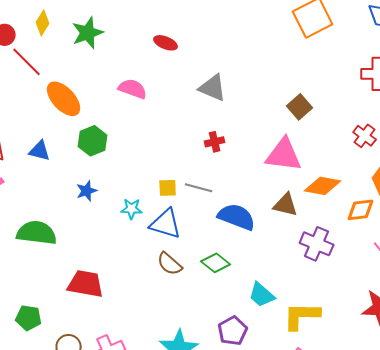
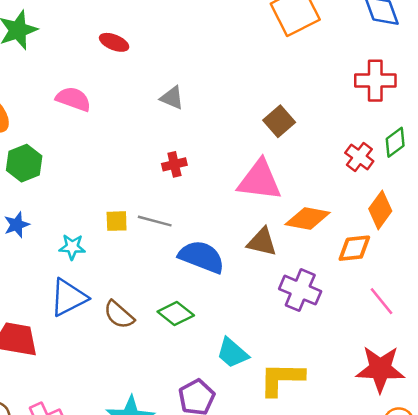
gray triangle: (213, 88) -> (172, 98), size x0.7
blue triangle: (166, 224) -> (68, 297), moved, turned -44

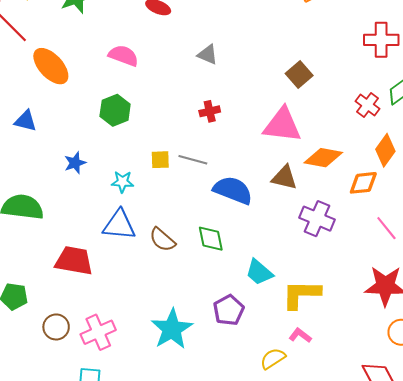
green hexagon: (24, 163) -> (115, 110), moved
blue triangle: (68, 297) -> (119, 225), turned 32
green diamond: (176, 313) -> (211, 239), turned 40

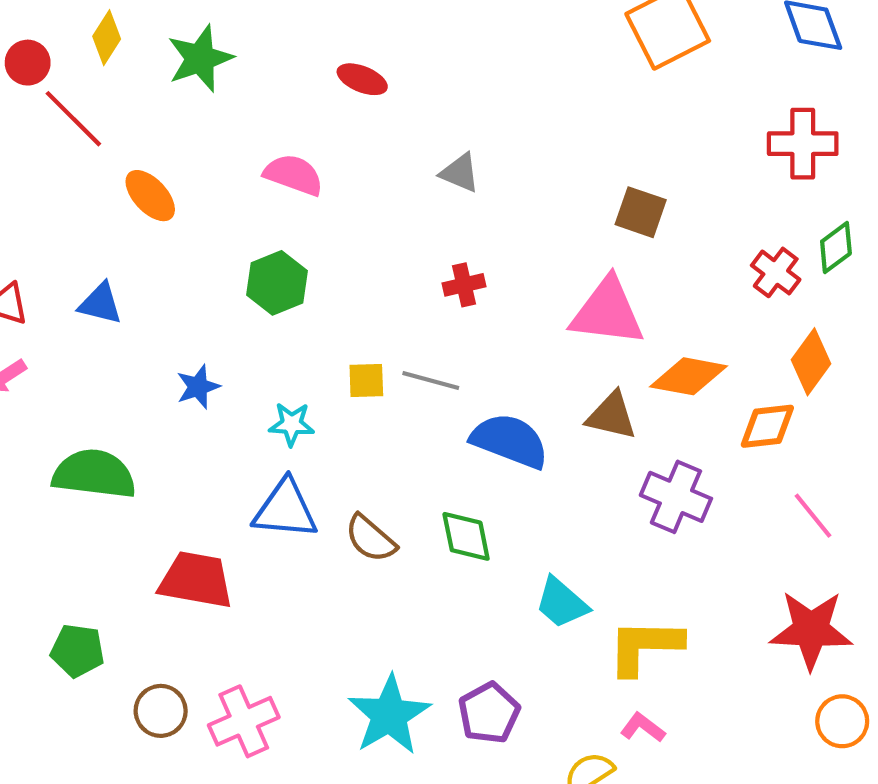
orange ellipse: (51, 66) -> (150, 196), size x0.7
brown square: (299, 74) -> (641, 212), turned -30
purple pentagon: (229, 310) -> (489, 713), moved

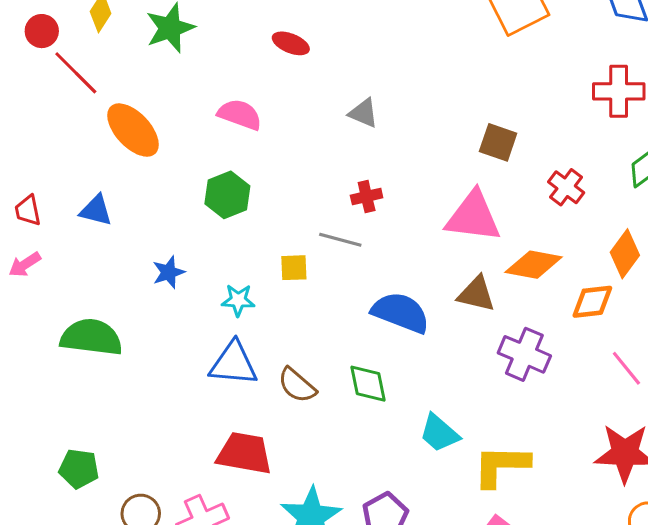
orange ellipse: (150, 196) -> (133, 130), size x1.4
red cross: (776, 272) -> (566, 187), moved
gray line: (431, 381) -> (340, 240), moved
red trapezoid: (196, 580) -> (244, 453), moved

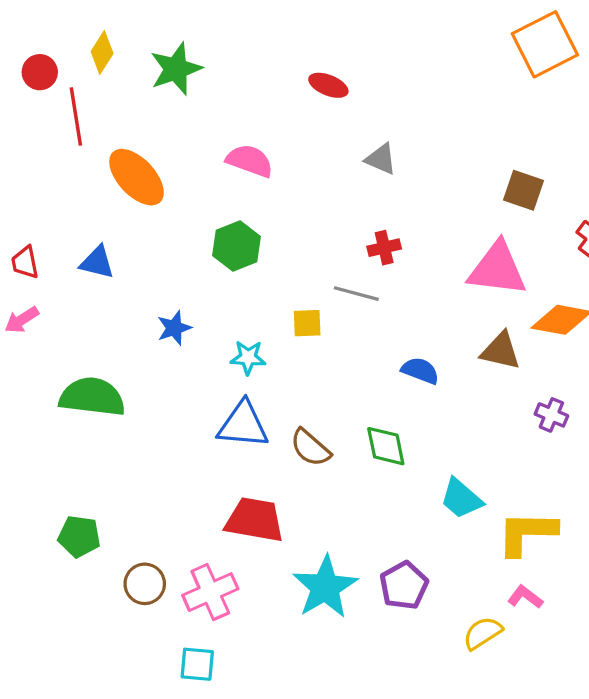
red ellipse: (291, 43) -> (328, 85), moved
red line: (76, 73) -> (76, 116), turned 36
blue semicircle: (401, 313) -> (420, 371), size x0.6
purple cross: (524, 354) -> (551, 415), size x0.6

